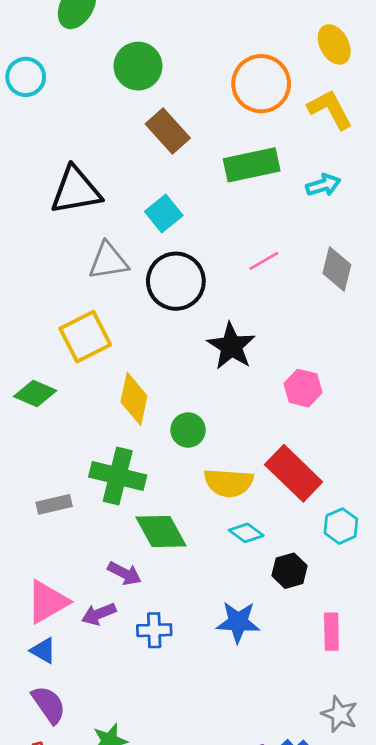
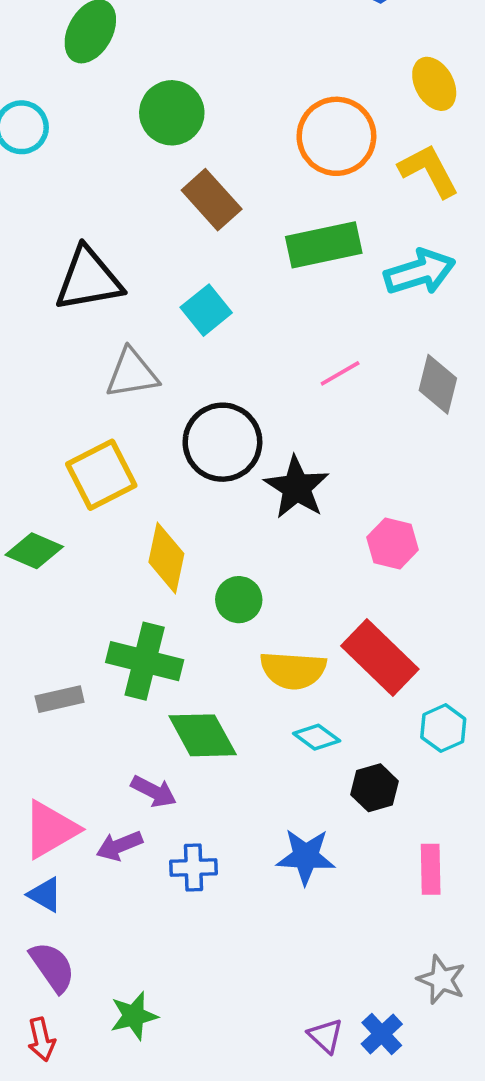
cyan arrow: (323, 185) -> (420, 272), size x1.5
black circle: (176, 281) -> (222, 442), moved

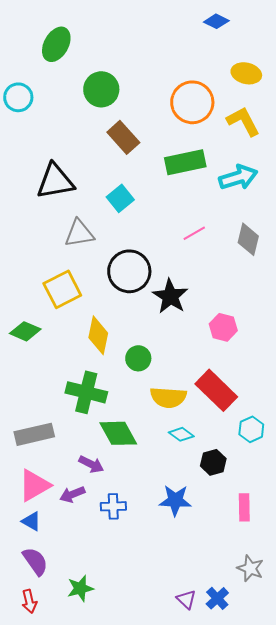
yellow ellipse: (434, 84) -> (246, 73), turned -48
gray rectangle: (60, 699) -> (34, 434), moved, size x1.5

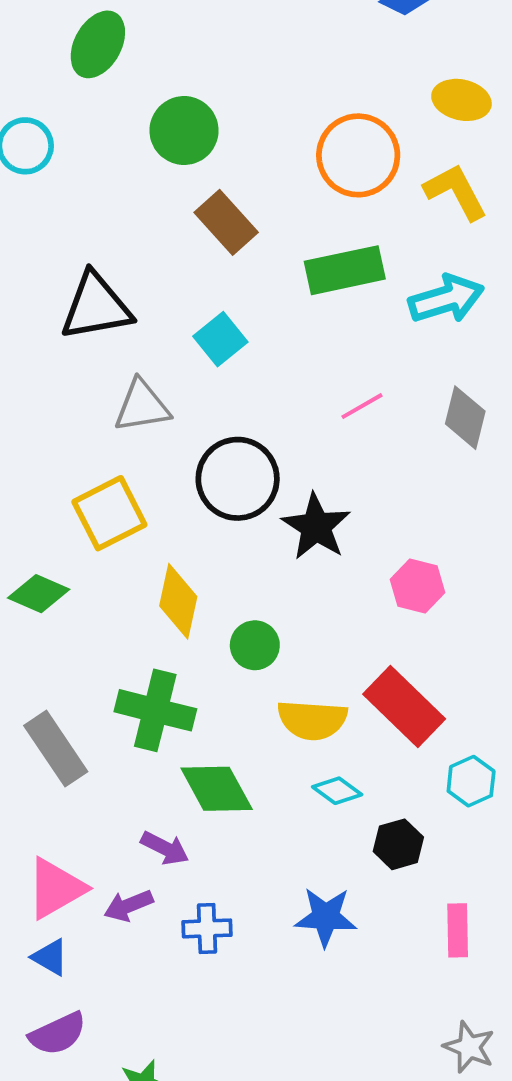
gray rectangle: (34, 434) -> (56, 749), moved, turned 69
purple semicircle: (35, 561) -> (58, 1034), turned 100

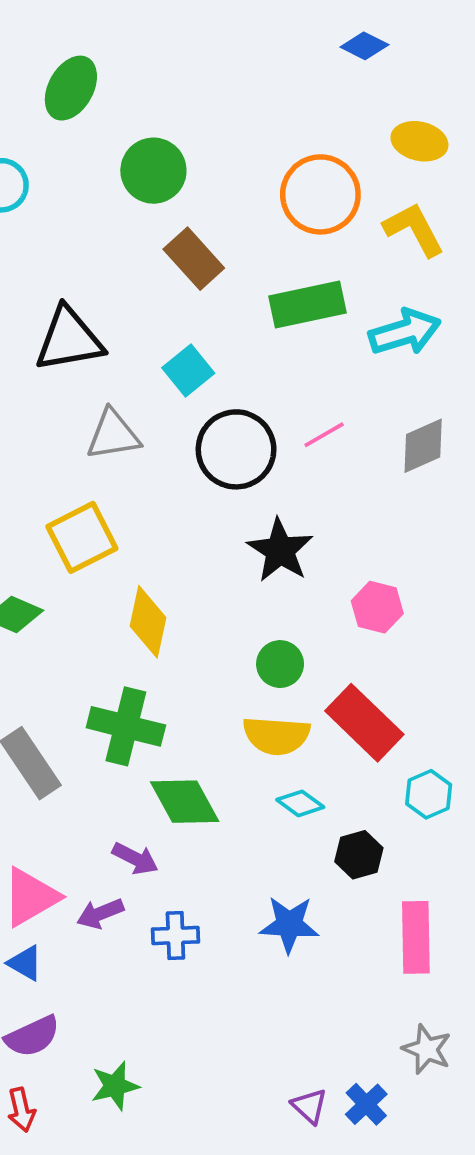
gray diamond: (465, 418) -> (423, 446), turned 52
black circle: (238, 479) -> (236, 449), moved
green circle: (255, 645) -> (280, 664), moved
pink rectangle: (458, 930) -> (416, 937), size x1.4

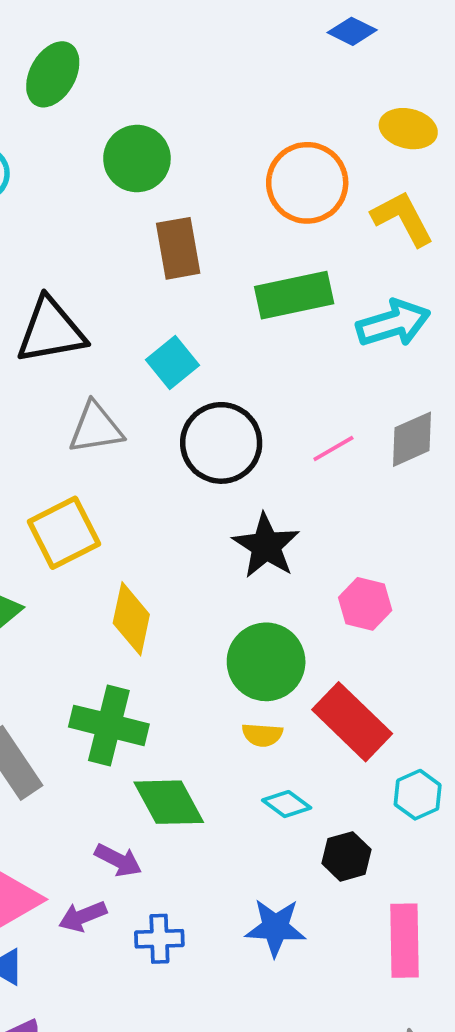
brown rectangle: (194, 259) -> (178, 248), turned 32
pink line: (324, 435) -> (333, 449), moved
green circle: (280, 664) -> (266, 662), size x1.6
yellow semicircle: (276, 736) -> (262, 735), size x0.6

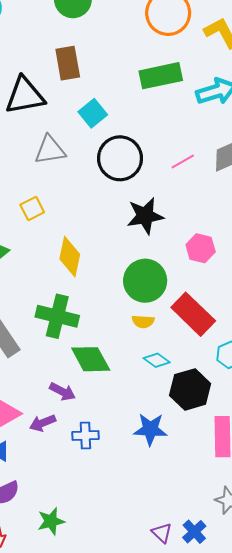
brown rectangle: (178, 248) -> (68, 63), moved
yellow square: (64, 533) -> (32, 209), size x0.6
black star: (266, 546) -> (145, 216), turned 30
black hexagon: (346, 856) -> (190, 389), size x1.5

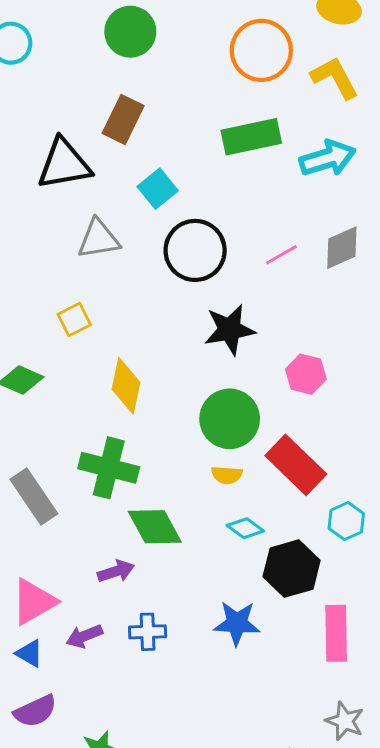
brown rectangle: (68, 63) -> (123, 119), turned 36
purple arrow: (62, 392) -> (116, 571), turned -45
purple arrow: (43, 423) -> (84, 636), moved

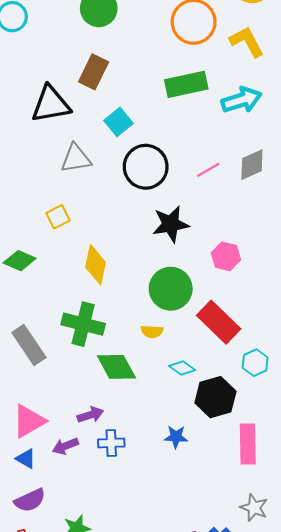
yellow semicircle: (227, 475) -> (152, 331), moved
purple arrow: (116, 571) -> (90, 415), moved
blue star: (237, 623) -> (176, 437), size x0.7

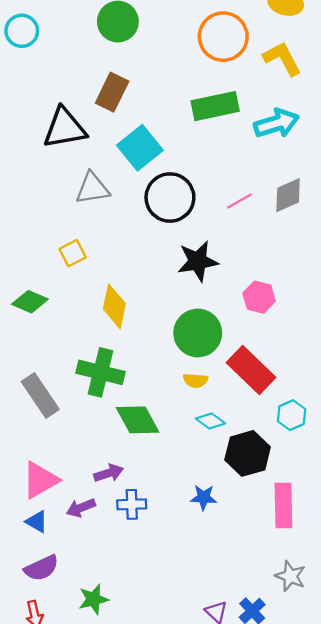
cyan square: (119, 122) -> (140, 148), size x1.4
yellow semicircle: (152, 331) -> (195, 380), moved

